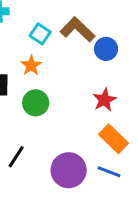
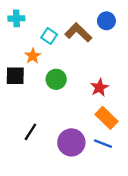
blue circle: (106, 49) -> (106, 21), moved
orange star: (31, 65) -> (33, 56), moved
green circle: (36, 103) -> (56, 79), moved

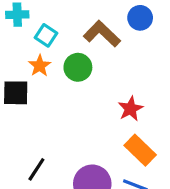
cyan square: (49, 36) -> (46, 35), moved
green circle: (56, 79) -> (78, 67), moved

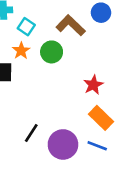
black line: (36, 169) -> (31, 133), moved

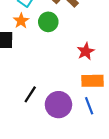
orange rectangle: (101, 118) -> (92, 81), turned -45
blue line: (97, 146) -> (89, 106), turned 48

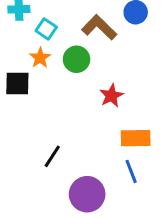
red star: (86, 51) -> (111, 96), moved
purple circle: (58, 105) -> (87, 194), moved

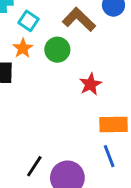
black line: (52, 156) -> (34, 166), moved

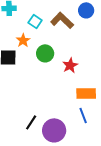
cyan square: (29, 21) -> (35, 21), moved
green circle: (57, 50) -> (45, 53), moved

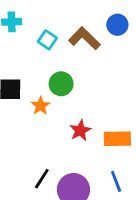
orange star: (23, 40) -> (40, 106), moved
red star: (70, 65) -> (80, 130), moved
blue line: (83, 115) -> (116, 181), moved

